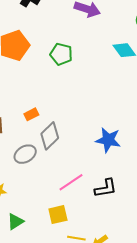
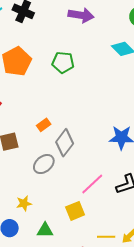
yellow square: (58, 215) -> (75, 211), moved
green triangle: (15, 222) -> (45, 230), turned 42

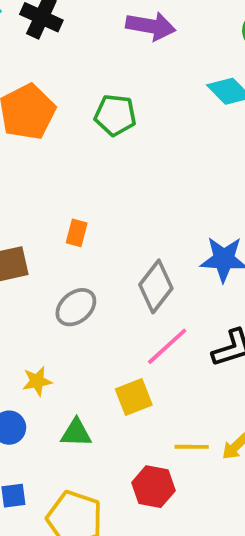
orange rectangle: (44, 125) -> (77, 233), turned -40
gray diamond: (65, 143) -> (156, 286), moved

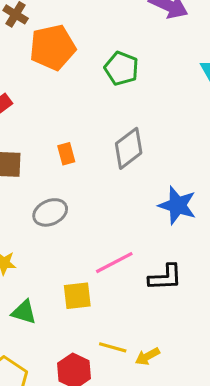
orange rectangle: (77, 233) -> (66, 154), turned -45
gray diamond: (156, 286) -> (129, 148), moved

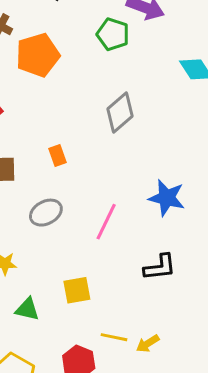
green pentagon: (122, 68) -> (113, 34), moved
gray diamond: (129, 148) -> (120, 113), moved
pink line: (114, 263) -> (106, 222), moved, turned -33

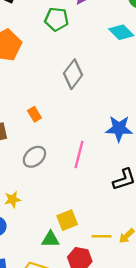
yellow square: (77, 290) -> (67, 220), moved
green triangle: (27, 309) -> (50, 239), moved

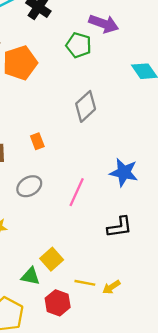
yellow square: (67, 220) -> (52, 259), turned -30

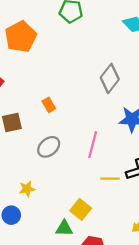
gray diamond: (86, 106) -> (110, 78), moved
yellow line: (85, 283) -> (110, 179), moved

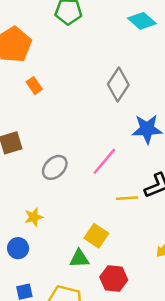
orange rectangle: (49, 105) -> (34, 86), moved
pink line: (93, 145) -> (104, 161), turned 30

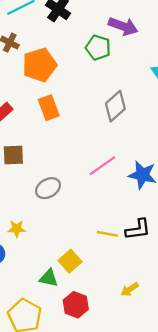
gray diamond: (118, 84) -> (115, 106), moved
orange rectangle: (34, 86) -> (49, 108), size x1.5
pink line: (104, 161) -> (102, 166), moved

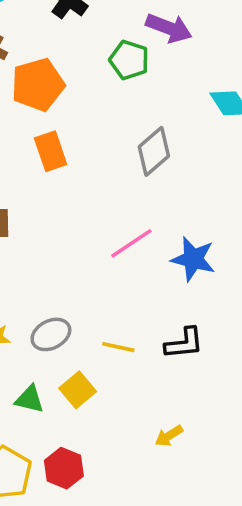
gray ellipse: (48, 188) -> (51, 334), moved
yellow line: (107, 234) -> (118, 347), moved
green triangle: (49, 278) -> (30, 399), moved
red hexagon: (76, 305) -> (64, 468), moved

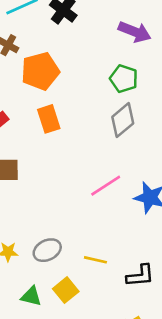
green pentagon: (129, 60) -> (124, 79), moved
black L-shape: (184, 343) -> (140, 276), moved

